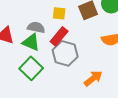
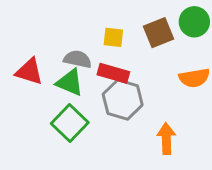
red rectangle: (59, 36) -> (113, 73), turned 66
orange arrow: (93, 78) -> (166, 139), turned -54

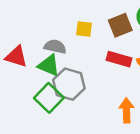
red rectangle: (113, 73) -> (119, 59), moved
gray hexagon: (123, 100) -> (69, 84), moved

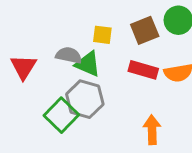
red triangle: (16, 57) -> (23, 67), turned 45
green triangle: (49, 65) -> (88, 64), moved

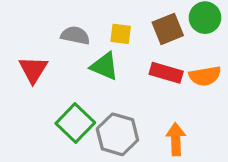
gray semicircle: (69, 55) -> (75, 35), moved
gray hexagon: (85, 99) -> (117, 134), moved

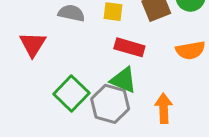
green triangle: (105, 66) -> (123, 80), moved
red rectangle: (166, 73) -> (129, 47), moved

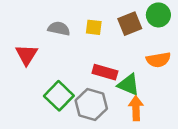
red rectangle: (129, 47) -> (105, 72), moved
green triangle: (123, 80) -> (129, 85), moved

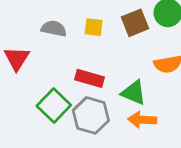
red rectangle: (105, 72) -> (89, 78), moved
orange arrow: (136, 108) -> (142, 120), turned -85

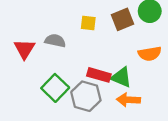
gray semicircle: (54, 29) -> (55, 41), moved
red rectangle: (89, 78) -> (99, 75), moved

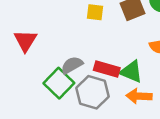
gray semicircle: (55, 41) -> (72, 65), moved, turned -42

